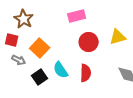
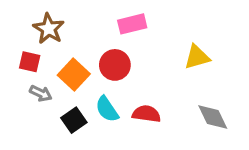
red circle: (89, 42) -> (115, 65), moved
red semicircle: (86, 73) -> (146, 114), turned -84

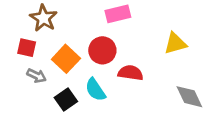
red semicircle: (146, 114) -> (130, 73), moved

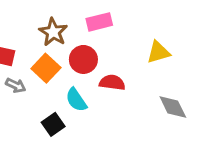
brown star: (43, 18) -> (53, 32), moved
black square: (66, 99) -> (53, 124), moved

